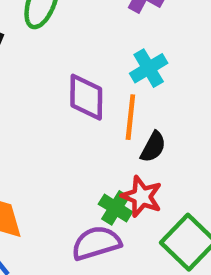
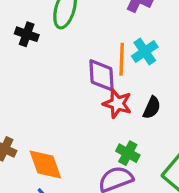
orange line: (130, 117) -> (122, 59), moved
red star: (142, 196) -> (117, 104), moved

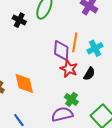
cyan cross: (145, 52) -> (95, 48), moved
orange diamond: (45, 165) -> (24, 83), moved

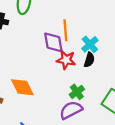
cyan cross: (95, 48) -> (90, 44), moved
green cross: (71, 99) -> (77, 92), turned 32

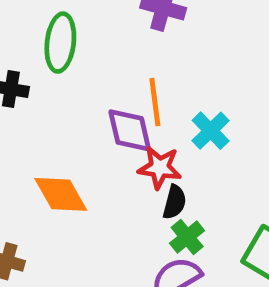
black semicircle: (89, 60) -> (175, 202), moved
orange diamond: (22, 87) -> (61, 194), moved

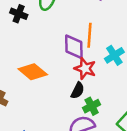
orange diamond: (61, 194) -> (33, 72), turned -32
black semicircle: (175, 202) -> (78, 90), moved

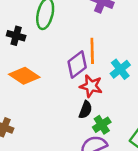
purple diamond: (74, 47) -> (77, 65), turned 60
orange diamond: (33, 72) -> (24, 76), moved

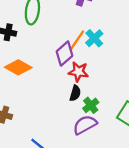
orange line: (92, 51) -> (77, 40), turned 40
cyan cross: (120, 69) -> (94, 38), moved

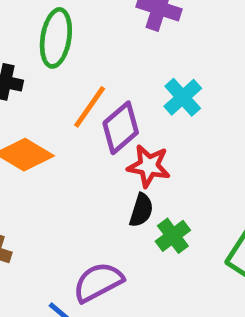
orange line: (77, 40) -> (90, 107), moved
purple semicircle: (85, 125) -> (98, 282), moved

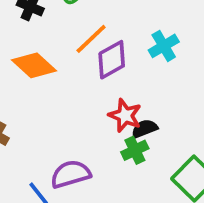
red star: (149, 166) -> (125, 115), moved
black semicircle: (141, 210) -> (144, 129), moved, turned -140

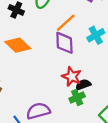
orange line: (91, 39) -> (66, 23), moved
purple diamond: (112, 60) -> (64, 43), turned -65

